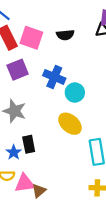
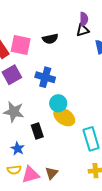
cyan circle: (75, 93) -> (58, 103), moved
black rectangle: (29, 144) -> (37, 131), moved
brown triangle: (39, 191) -> (52, 173), moved

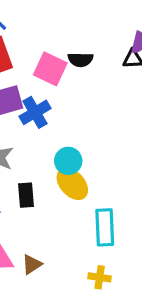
pink square: (21, 45) -> (50, 69), moved
blue cross: (45, 77) -> (35, 112), moved, turned 30

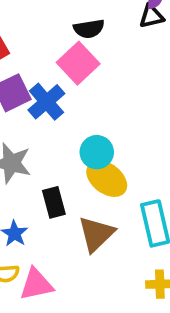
pink square: (50, 69) -> (78, 63), moved, turned 32
brown triangle: (32, 264) -> (96, 234), moved, size x1.5

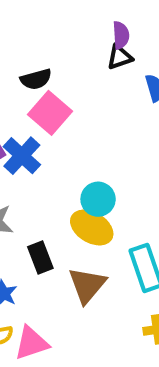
black semicircle: (89, 29) -> (36, 79), moved
cyan circle: (97, 152) -> (98, 199), moved

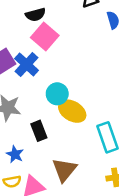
cyan circle: (98, 199) -> (57, 94), moved
brown triangle: (87, 285) -> (64, 170), moved

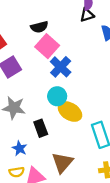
blue cross: (27, 64) -> (61, 67), moved

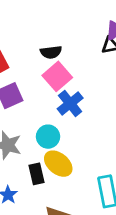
cyan circle: (57, 96) -> (48, 137), moved
yellow ellipse: (70, 112) -> (58, 164), moved

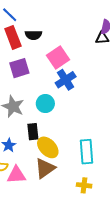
black semicircle: (51, 52) -> (33, 35), moved
yellow ellipse: (58, 164) -> (48, 147), moved

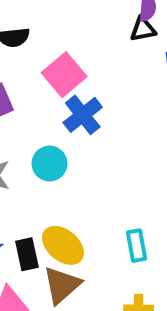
black rectangle: (33, 132) -> (27, 254), moved
cyan rectangle: (87, 152) -> (136, 246), size x0.7

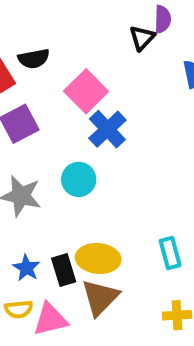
black triangle: (143, 29) -> (142, 38), moved, turned -32
yellow ellipse: (63, 245) -> (98, 259), turned -30

